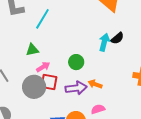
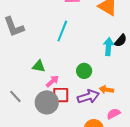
cyan line: (42, 19) -> (62, 31), moved
green triangle: (32, 50) -> (39, 66), turned 32

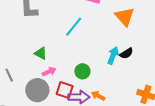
red square: (61, 95) -> (65, 90), moved

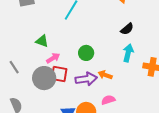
cyan arrow: (113, 55) -> (128, 53), moved
red square: (65, 90) -> (59, 74), moved

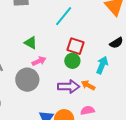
cyan arrow: (128, 53) -> (102, 65), moved
red square: (59, 74) -> (76, 46), moved

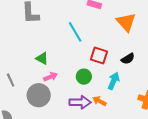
cyan line: (64, 16) -> (75, 32), turned -70
red square: (76, 46) -> (99, 56), moved

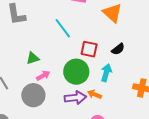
green triangle: (42, 58) -> (33, 58), turned -40
green circle: (84, 77) -> (76, 72), size x1.6

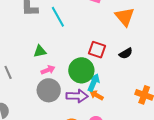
cyan line: (63, 28) -> (58, 17), moved
cyan arrow: (106, 73) -> (94, 83), moved
gray circle: (33, 95) -> (49, 90), moved

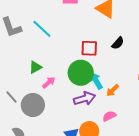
cyan arrow: (94, 83) -> (96, 81), turned -36
gray circle: (49, 90) -> (33, 105), moved
orange arrow: (97, 95) -> (113, 90), moved, turned -56

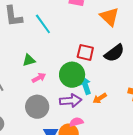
black semicircle: (118, 43) -> (114, 53), size x1.5
gray circle: (33, 105) -> (37, 107), moved
pink semicircle: (109, 116) -> (76, 122), moved

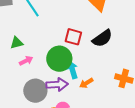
gray circle: (37, 107) -> (35, 91), moved

